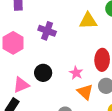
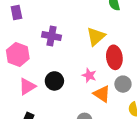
yellow triangle: (88, 21) -> (96, 37), moved, turned -30
pink triangle: (21, 85) -> (27, 86), moved

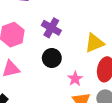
black circle: (54, 81) -> (52, 58), moved

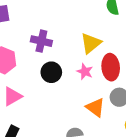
pink star: (75, 79) -> (85, 72), moved

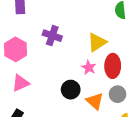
black circle: (51, 72) -> (71, 90), moved

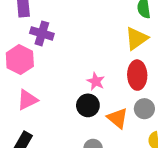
purple cross: (52, 36) -> (42, 33), moved
yellow triangle: (97, 42) -> (136, 38), moved
pink star: (89, 67) -> (96, 81), moved

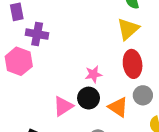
pink star: (96, 81) -> (93, 74), turned -30
pink triangle: (27, 100) -> (63, 106), moved

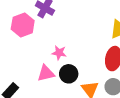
pink star: (93, 74) -> (59, 53), moved

